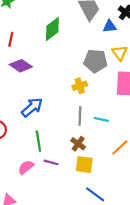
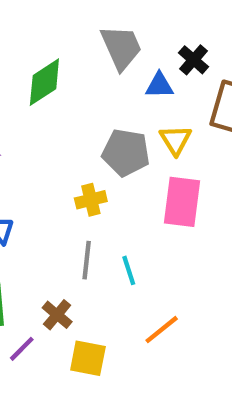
cyan line: (101, 119) -> (129, 270), turned 56
brown cross: (78, 144) -> (57, 315), moved
purple line: (51, 162) -> (22, 349), turned -64

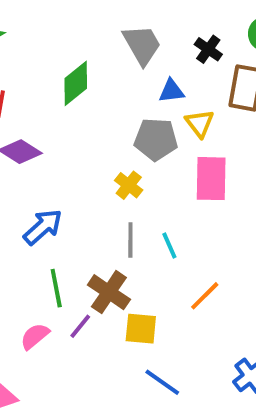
blue triangle: (159, 85) -> (171, 91), moved
yellow cross: (91, 200) -> (129, 185), turned -32
brown cross: (57, 315) -> (109, 292), size x1.5

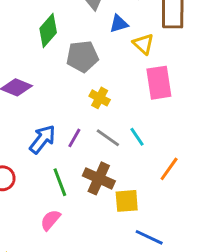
gray pentagon: (156, 139) -> (82, 56), moved
gray line: (130, 240) -> (108, 138), turned -45
purple line: (80, 326) -> (74, 138), moved

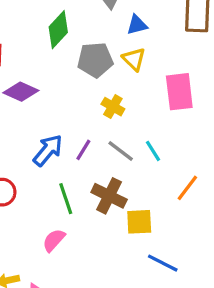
yellow triangle: (143, 44) -> (134, 59), moved

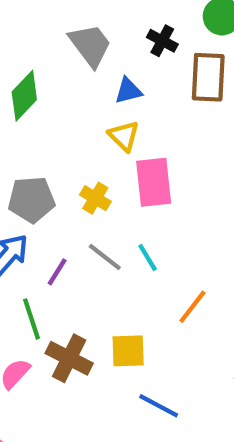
gray pentagon: (95, 60) -> (31, 200), moved
pink rectangle: (179, 92) -> (154, 182), moved
purple line: (83, 150) -> (57, 272), moved
brown cross: (109, 196) -> (69, 358), moved

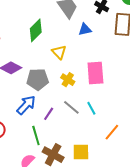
yellow triangle: (124, 136) -> (59, 52), moved

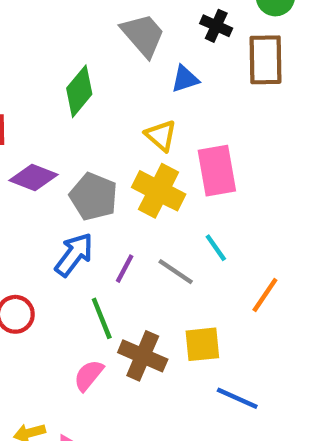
yellow triangle: (59, 52) -> (161, 136), moved
gray pentagon: (38, 79) -> (94, 197), turned 30
yellow cross: (68, 80) -> (159, 191), size x1.6
gray line: (71, 107) -> (176, 272), moved

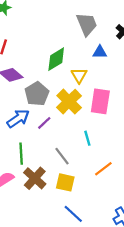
green diamond: (79, 91) -> (56, 59), moved
purple line: (125, 269) -> (44, 123), moved
gray line: (176, 272) -> (62, 156), moved

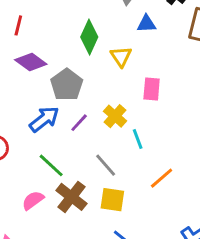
green diamond: (56, 59) -> (89, 37), turned -30
pink rectangle: (100, 101) -> (152, 89), size x0.7
yellow cross: (69, 102) -> (115, 116), moved, size x0.7
green line: (21, 154) -> (51, 165), turned -40

